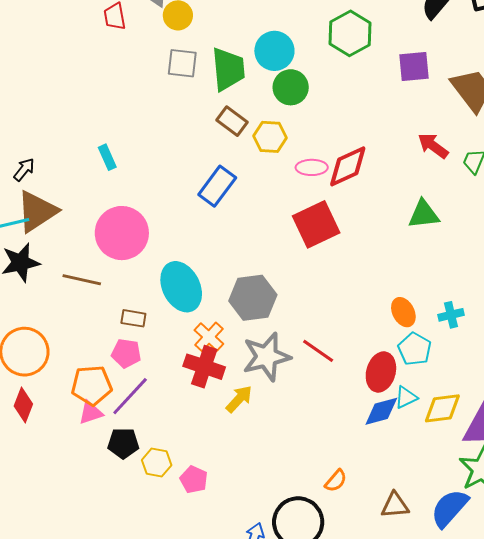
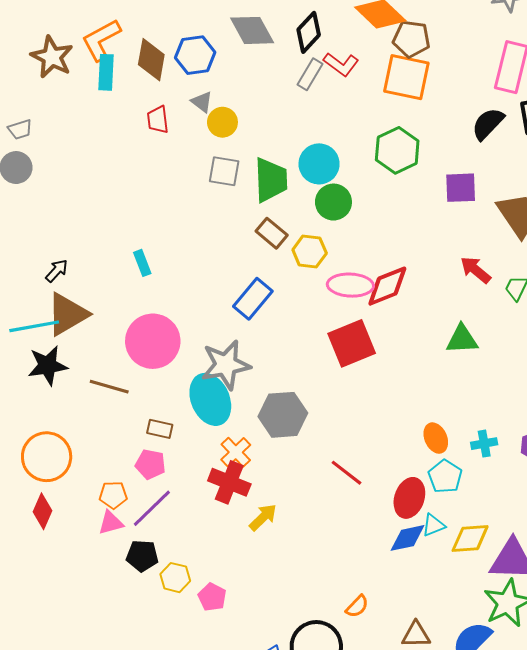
pink ellipse: (312, 167) -> (350, 285), size x1.4
gray star: (266, 357) -> (226, 365), moved
orange pentagon: (92, 385) -> (113, 495), size x0.7

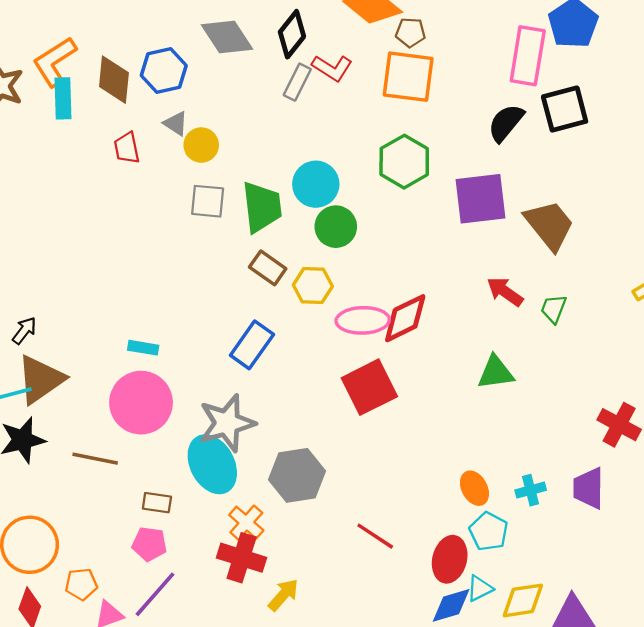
brown pentagon: (411, 39) -> (410, 32), size x0.7
purple square: (461, 188) -> (480, 199), size x1.4
cyan rectangle: (142, 263) -> (143, 348), moved, turned -55
orange pentagon: (113, 495) -> (81, 584), moved

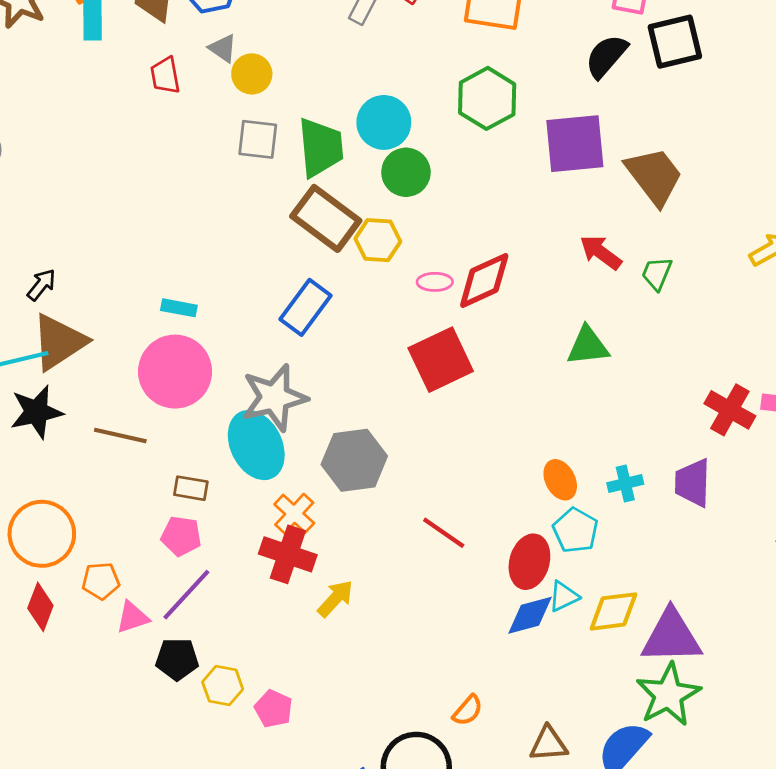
brown rectangle: (268, 268) -> (326, 218), size x1.6
pink ellipse: (363, 320) -> (435, 282), size x0.6

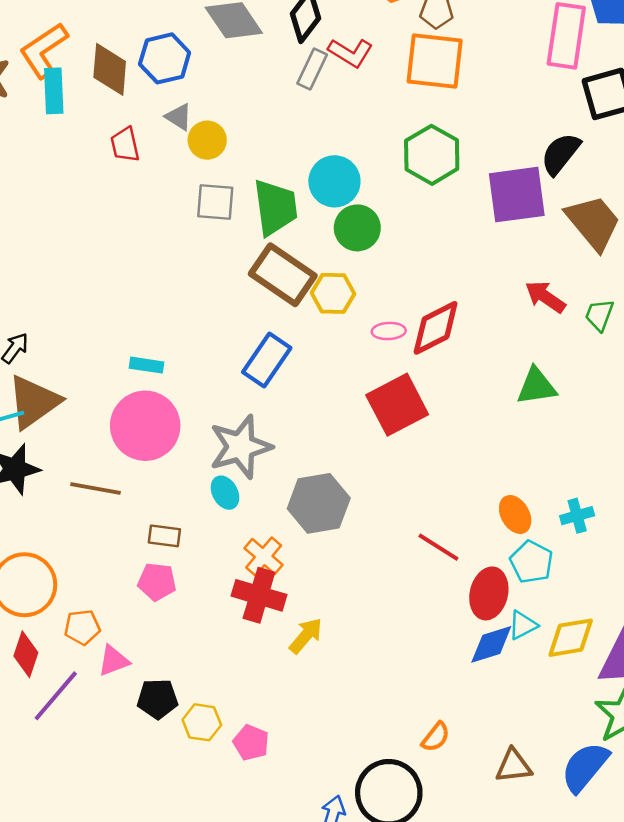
black semicircle: (606, 56) -> (561, 154), moved
cyan ellipse: (256, 445) -> (225, 493), size x0.5
red line: (444, 533) -> (438, 547), moved
purple line: (186, 595) -> (56, 696), moved

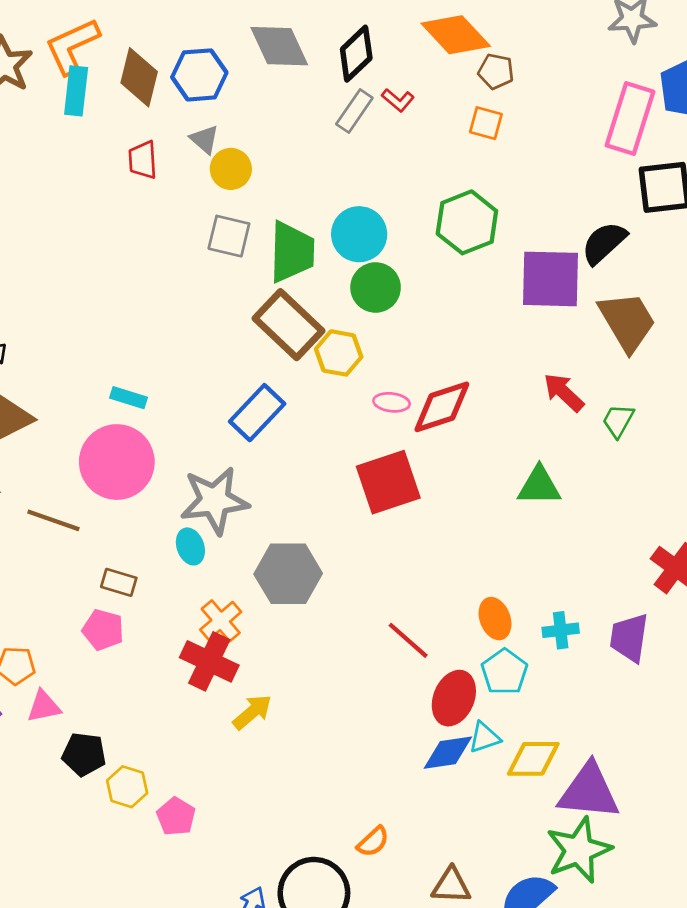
red L-shape: (351, 53) -> (398, 100), size x0.7
orange square: (435, 61) -> (486, 123), size x0.5

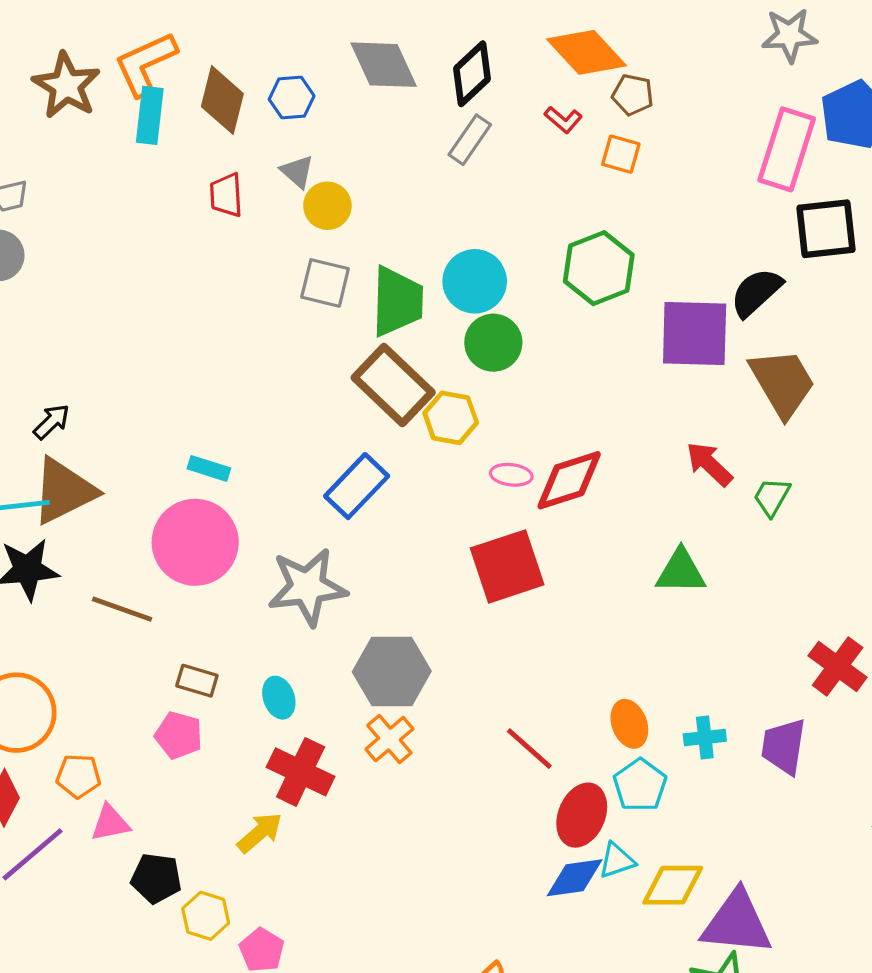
blue hexagon: (199, 75) -> (292, 98), size x0.7
red L-shape: (398, 100) -> (563, 120), moved
cyan ellipse: (190, 546) -> (279, 698), moved
orange cross: (221, 621) -> (389, 739), moved
yellow arrow: (252, 712) -> (260, 833), moved

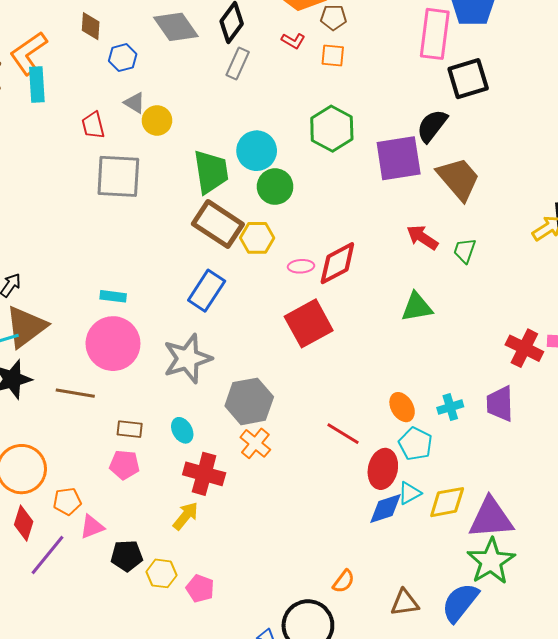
brown diamond: (222, 100) -> (91, 26), moved, size x0.7
gray square: (325, 283) -> (118, 176), moved, size x1.5

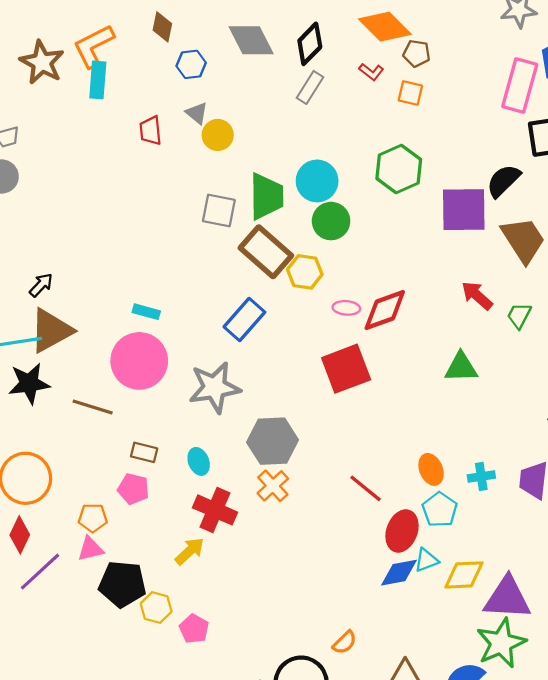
gray square: (118, 176) -> (219, 211), moved, size x0.7
orange pentagon: (67, 501) -> (93, 518), moved
black pentagon: (127, 556) -> (122, 584), size x1.4

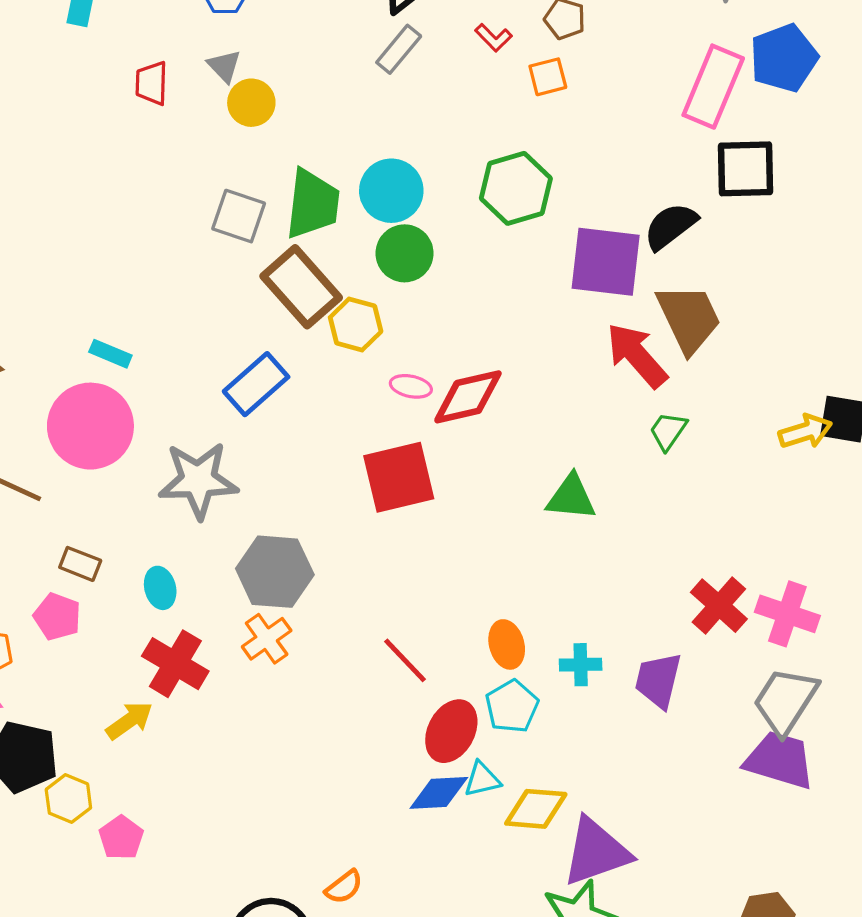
orange square: (410, 93) -> (548, 77), turned -35
red arrow: (477, 296) -> (637, 355), moved, size x1.4
purple triangle: (507, 598) -> (596, 852), turned -30

